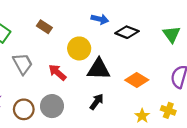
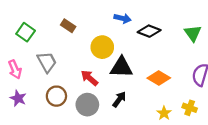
red arrow: (57, 72) -> (89, 78), moved
gray circle: (52, 106) -> (87, 105), moved
brown circle: (24, 109) -> (56, 96), moved

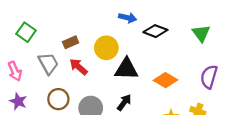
brown rectangle: (68, 26) -> (71, 42), moved, turned -56
red arrow: (89, 78) -> (78, 67), moved

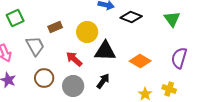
green square: (26, 32) -> (15, 18), turned 30
red arrow: (78, 67) -> (74, 59), moved

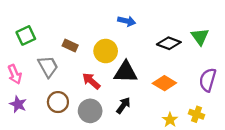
black diamond: (131, 17) -> (169, 43), moved
brown rectangle: (55, 27) -> (70, 45), turned 48

